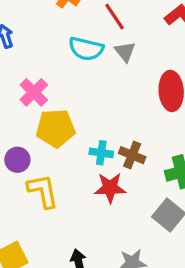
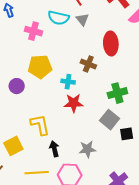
pink cross: (34, 92) -> (34, 31), moved, turned -30
brown cross: (132, 155) -> (88, 64), moved
yellow L-shape: (43, 191) -> (40, 125), moved

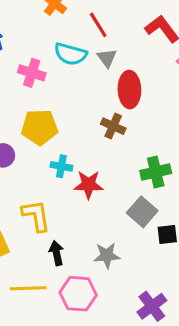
red ellipse: (111, 43) -> (129, 90), moved
cyan cross: (68, 82) -> (61, 166), moved

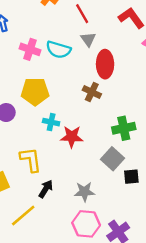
cyan semicircle: (71, 54) -> (58, 50), moved
black arrow: (57, 253) -> (46, 189), turned 42
yellow line: (28, 288) -> (23, 216), turned -40
pink hexagon: (78, 294) -> (86, 224), moved

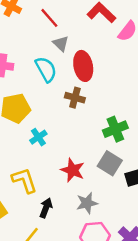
cyan semicircle: (58, 50) -> (46, 69), moved, turned -125
cyan cross: (51, 122) -> (38, 137), turned -35
red star: (72, 137) -> (73, 170), moved, turned 30

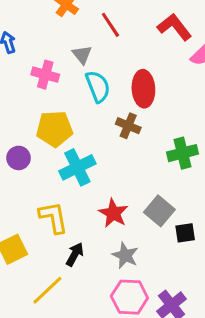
gray triangle: (61, 43) -> (82, 55), moved
green cross: (115, 129) -> (183, 153), moved
cyan cross: (38, 137) -> (77, 167), size x1.6
gray star: (87, 203) -> (125, 255), turned 30

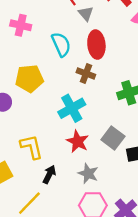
gray triangle: (82, 55) -> (86, 14), moved
pink cross: (45, 75) -> (21, 25), moved
cyan cross: (77, 167) -> (72, 108), moved

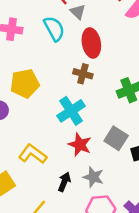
cyan semicircle: (61, 44) -> (54, 29), moved
yellow L-shape: (32, 147) -> (33, 154), turned -36
black arrow: (49, 174) -> (64, 182), moved

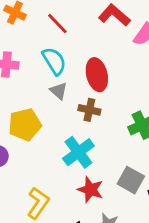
gray triangle: (78, 12) -> (59, 91), moved
yellow L-shape: (33, 154) -> (38, 203), turned 92

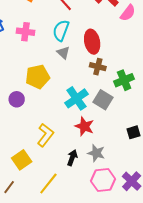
cyan semicircle: (54, 61) -> (61, 30), turned -130
brown cross: (89, 110) -> (98, 67), moved
gray square: (131, 180) -> (103, 100), moved

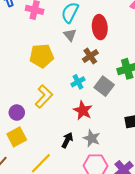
brown cross: (98, 67) -> (90, 56), moved, turned 35
cyan cross: (76, 98) -> (78, 82), size x0.6
purple circle: (17, 99) -> (17, 113), moved
yellow L-shape: (45, 135) -> (44, 97), moved

